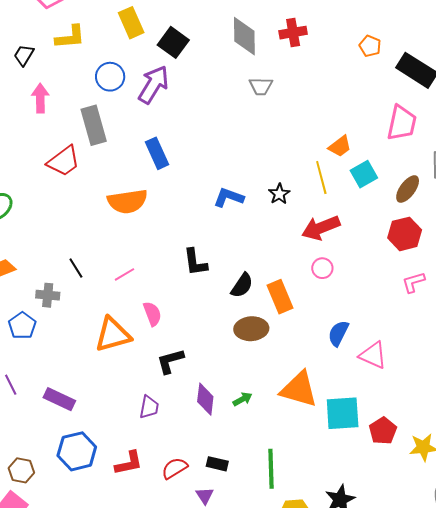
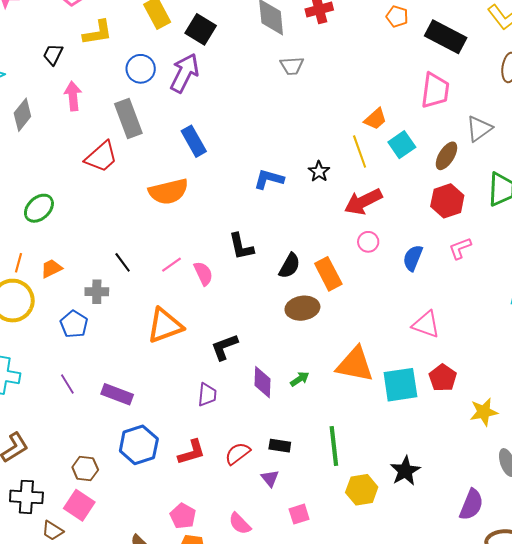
pink semicircle: (152, 314) -> (203, 274), moved
blue semicircle: (338, 333) -> (413, 258), moved
red pentagon: (383, 431) -> (443, 378), moved

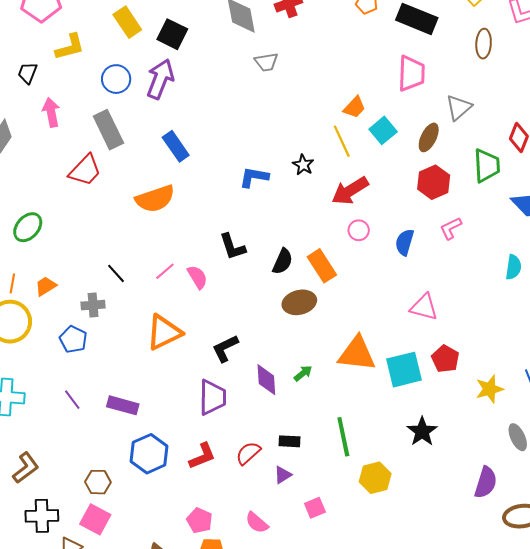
purple trapezoid: (207, 395) -> (212, 397), size x1.5
black star: (405, 471) -> (422, 432), moved
purple triangle: (270, 478) -> (283, 475), turned 42

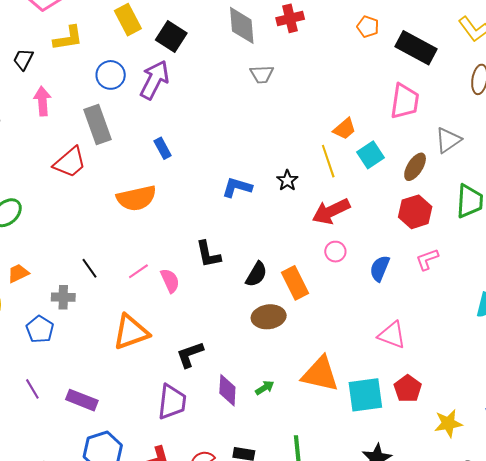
blue rectangle: (176, 146) -> (163, 148), size x0.7

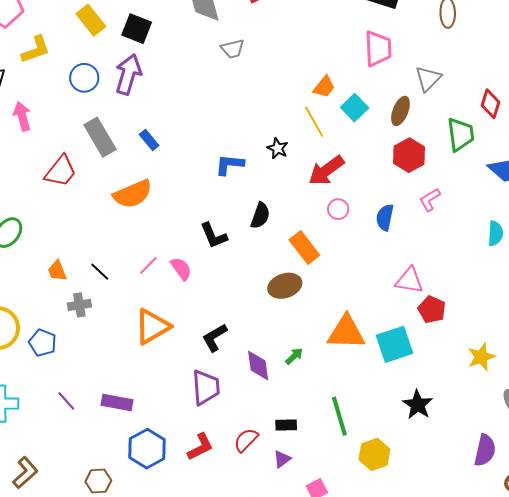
gray rectangle: (98, 124) -> (100, 137), moved
orange trapezoid: (18, 273) -> (57, 271), moved, turned -75
black semicircle: (256, 274) -> (260, 216), moved
blue pentagon: (40, 329) -> (43, 343), moved
red pentagon: (408, 389) -> (432, 310), moved

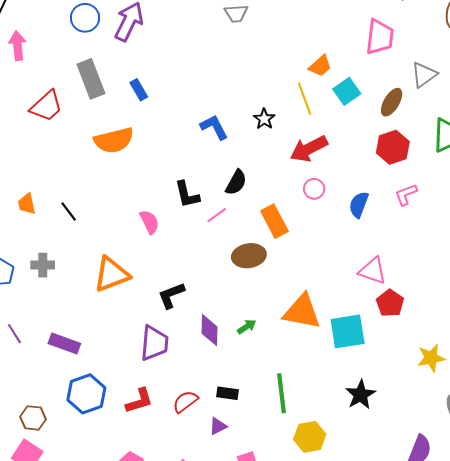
blue L-shape: (229, 165) -> (214, 127), turned 48
pink line: (148, 265) -> (217, 215), moved
gray cross: (79, 305) -> (43, 265), moved

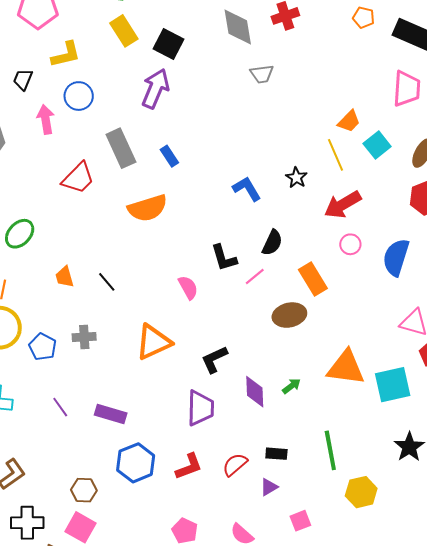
blue circle: (85, 18) -> (79, 96), moved
blue semicircle: (359, 205) -> (396, 257), size x1.4

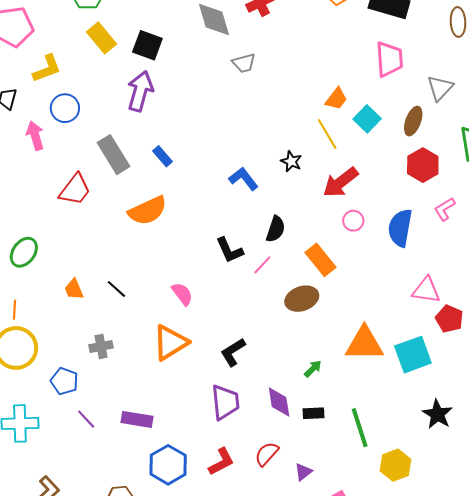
pink semicircle: (188, 287) -> (182, 294), moved
blue pentagon: (43, 347) -> (64, 381), moved
purple diamond: (255, 392) -> (279, 402), moved
black rectangle: (276, 454) -> (313, 413), moved

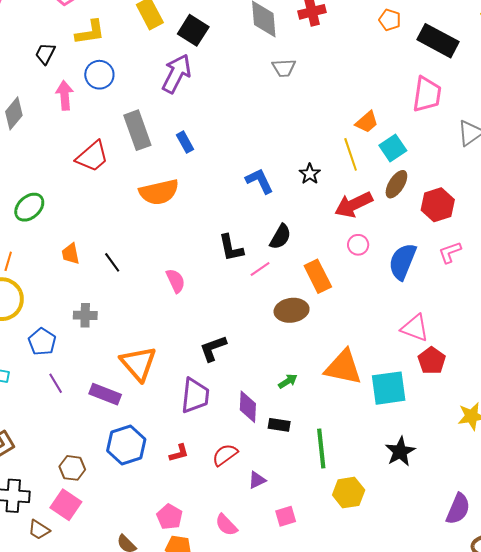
brown ellipse: (413, 121) -> (396, 184), moved
orange triangle: (170, 343) -> (138, 363), moved, turned -51
red L-shape: (221, 462) -> (179, 453), size x0.7

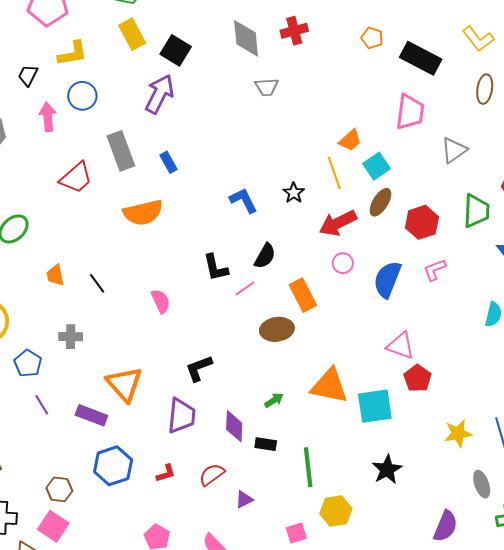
pink square: (286, 516) -> (296, 533), moved

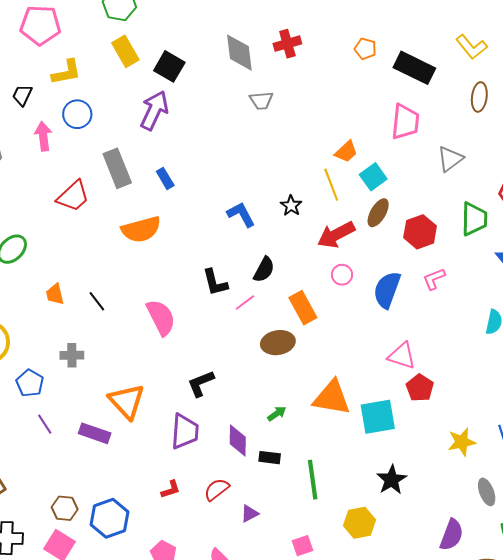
pink semicircle: (161, 301) -> (161, 317), size x1.5
blue hexagon: (113, 466) -> (110, 518), moved
yellow hexagon: (336, 511) -> (360, 523), moved

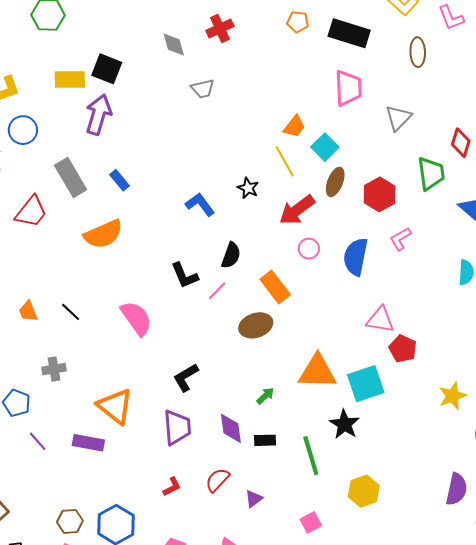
yellow rectangle: (125, 51) -> (70, 79), moved, turned -52
gray diamond: (239, 53) -> (174, 45), size x0.7
black star: (392, 480) -> (345, 424), moved

